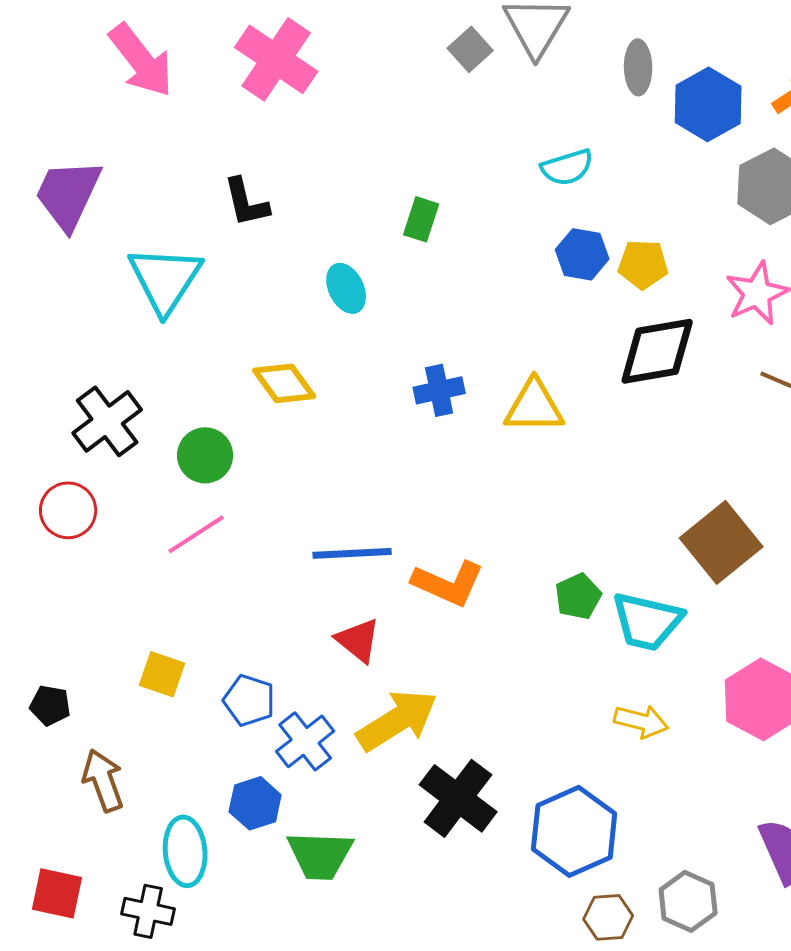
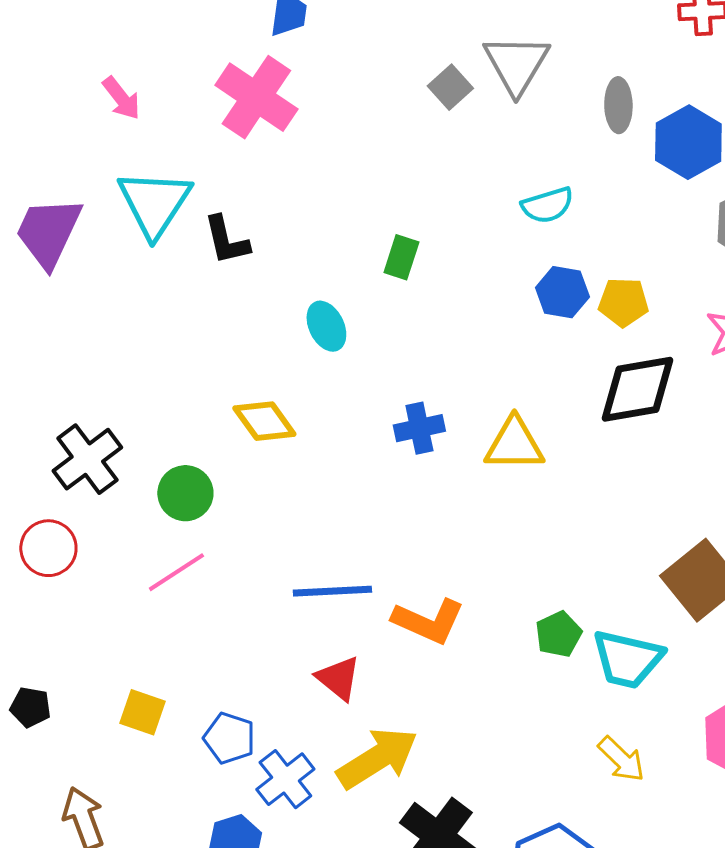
pink arrow: (141, 60) -> (121, 98), size x0.6
cyan triangle: (165, 279) -> (154, 203), moved
black pentagon: (50, 705) -> (30, 707), moved
yellow arrow: (641, 721) -> (621, 759), turned 30

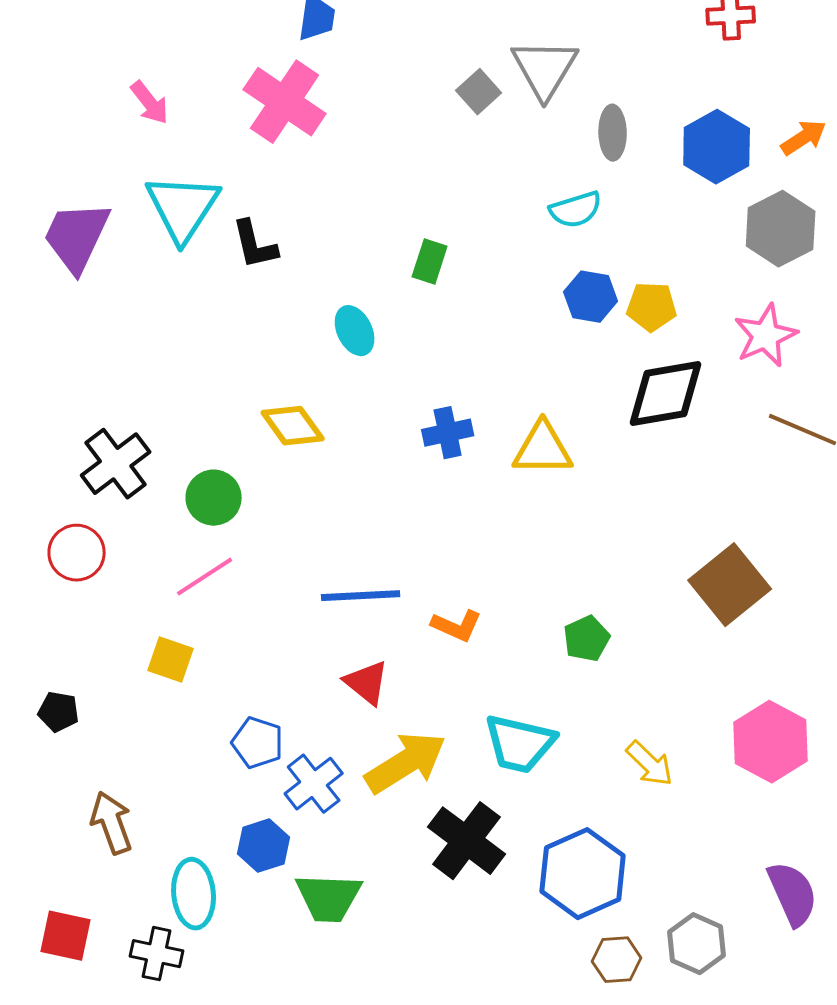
gray ellipse: (618, 105) -> (613, 133), moved
orange L-shape: (428, 621) -> (457, 626), size x0.7
cyan trapezoid: (627, 659) -> (520, 744), moved
yellow square: (142, 712) -> (171, 660), moved

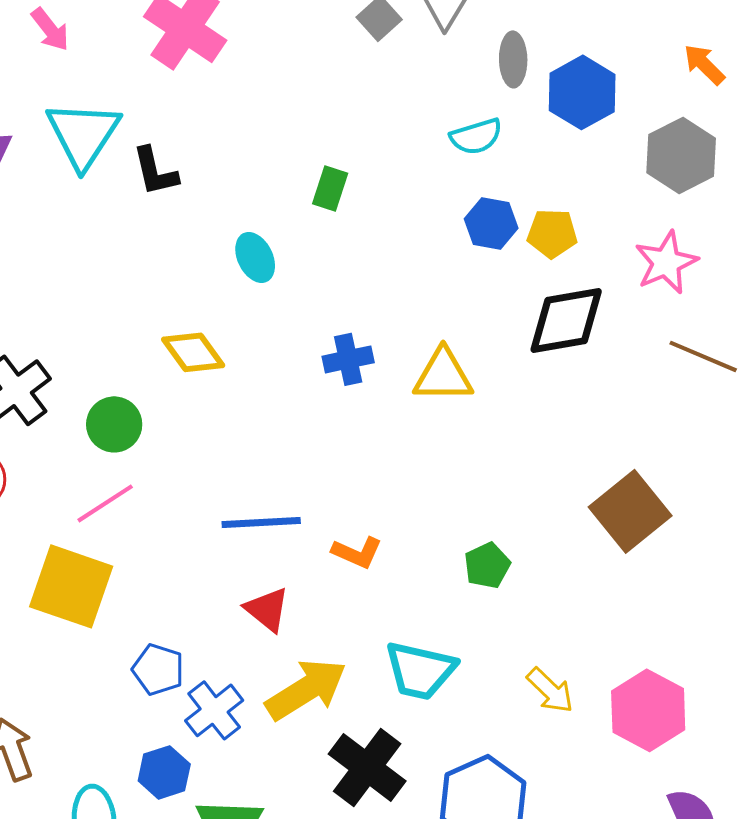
orange arrow: (804, 138) -> (704, 64), turned -102
blue hexagon: (717, 147) -> (582, 92), moved
yellow square: (171, 660) -> (71, 586), size x1.8
pink hexagon: (771, 742) -> (648, 710), moved

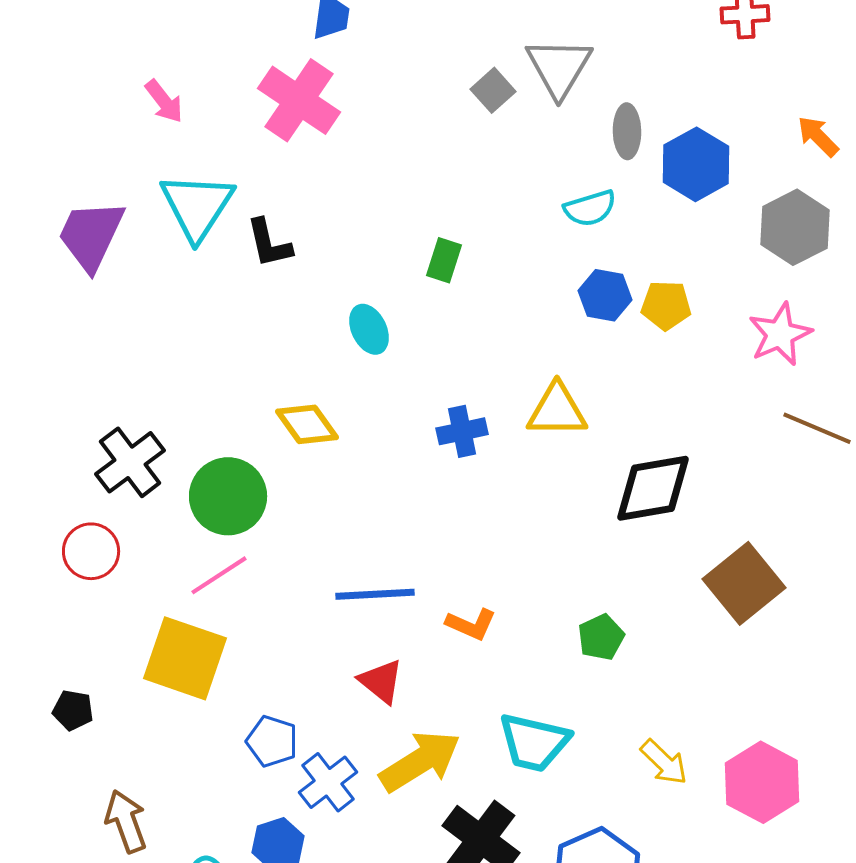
black diamond: (566, 320) -> (653, 488), moved
yellow triangle: (443, 375) -> (557, 410), moved
green circle: (114, 424) -> (228, 496), size x1.4

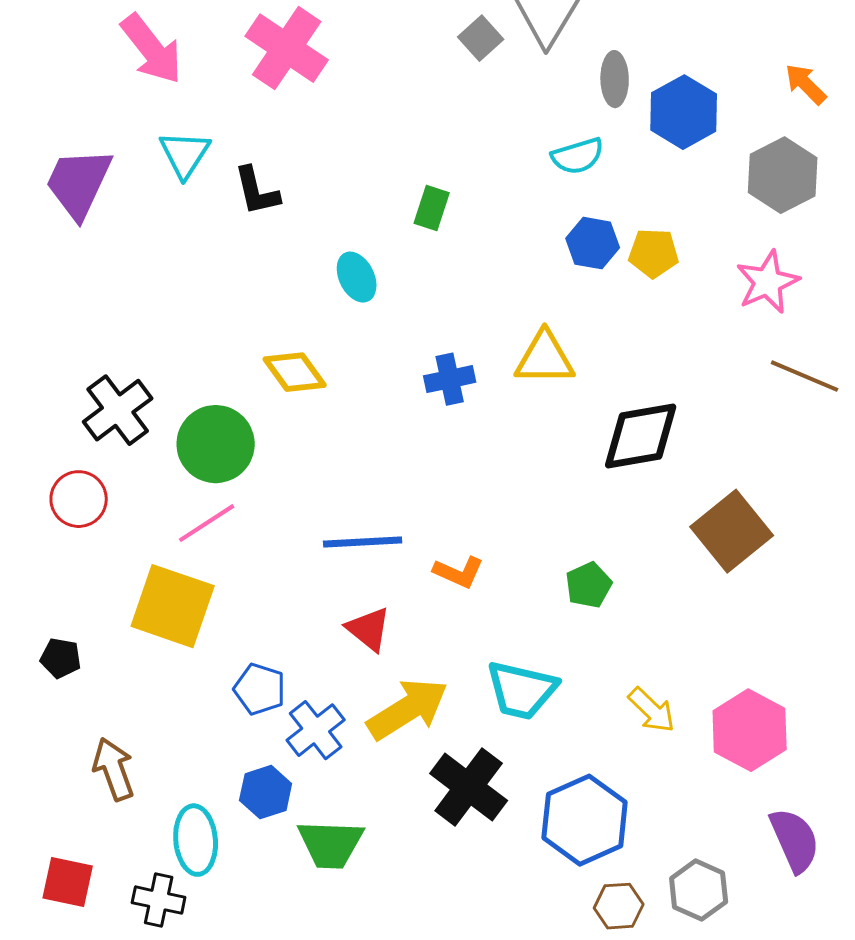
pink arrow: (164, 101) -> (152, 49), size x1.6
cyan triangle: (197, 206) -> (185, 154), size x0.7

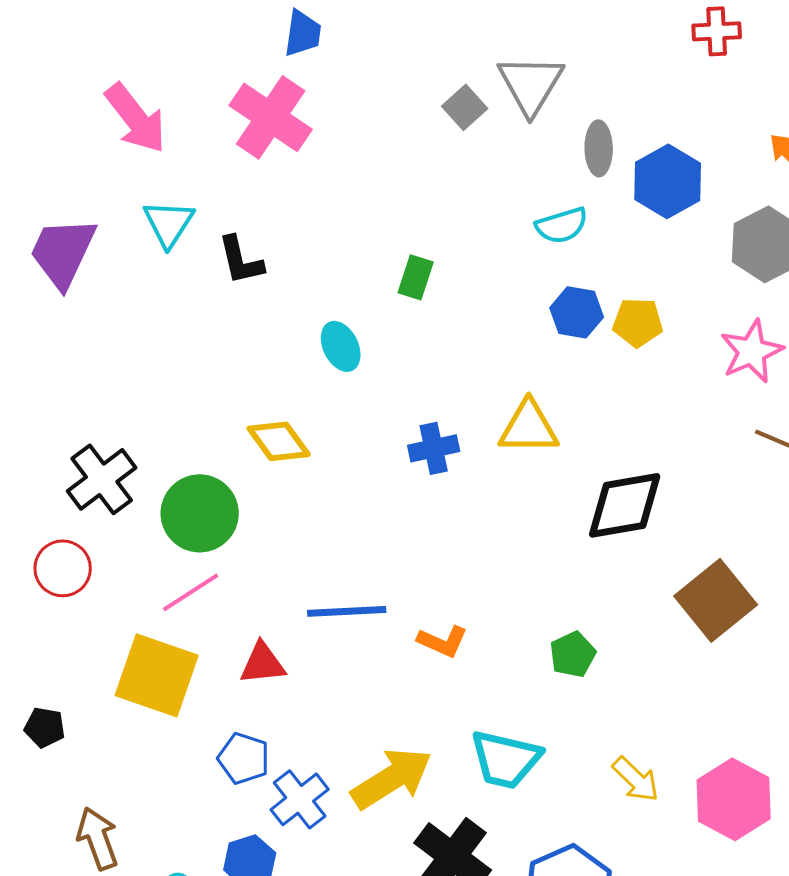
red triangle: (369, 629) -> (263, 663), moved, turned -45

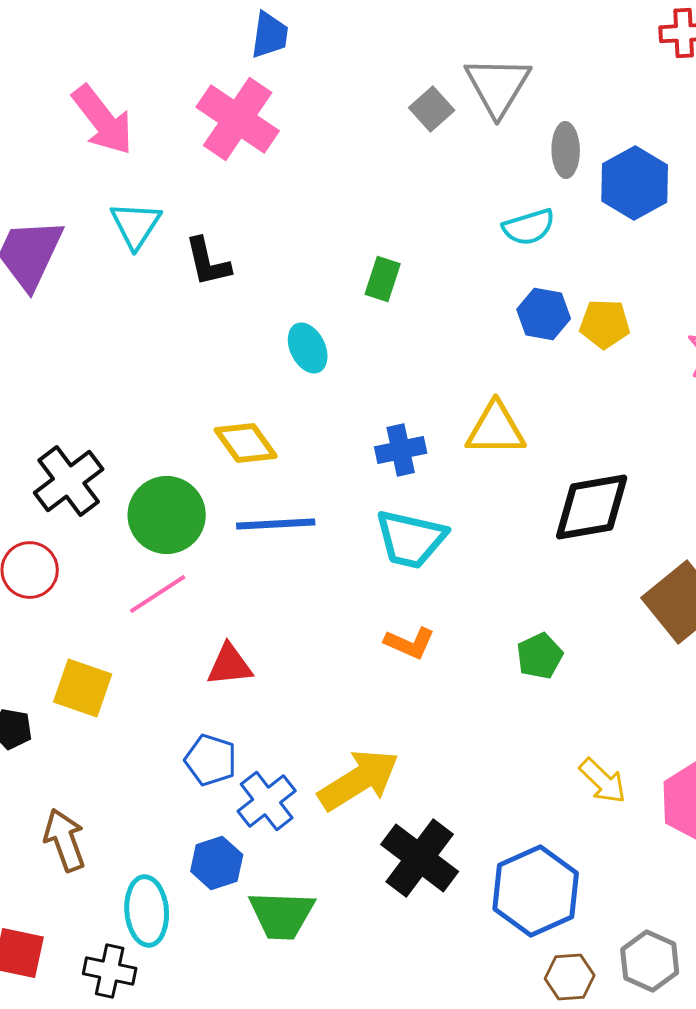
blue line: (347, 611) -> (276, 524), moved
yellow square: (157, 675) -> (83, 688), moved, size x0.7
cyan trapezoid: (506, 759) -> (411, 539), moved

